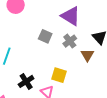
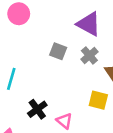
yellow square: (59, 75) -> (98, 100), moved

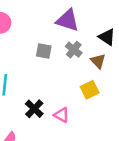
yellow square: (98, 100) -> (90, 90), turned -30

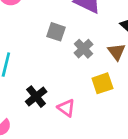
gray cross: (74, 50) -> (83, 49), moved

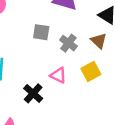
pink triangle: (66, 108) -> (58, 75), moved

